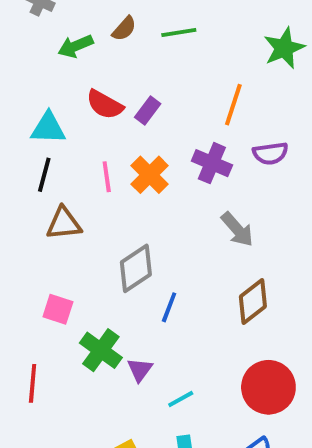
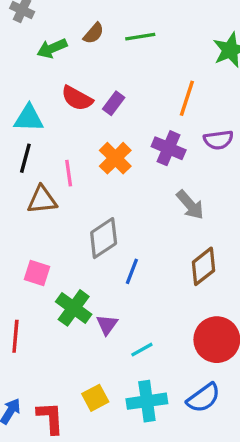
pink line: (107, 177) -> (69, 173), moved

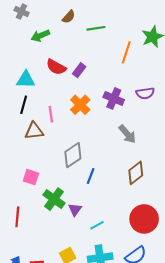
brown semicircle: (94, 33) -> (69, 17), moved
orange line: (187, 98) -> (126, 52), moved

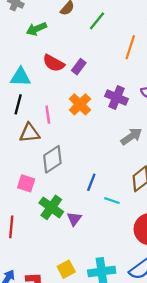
green line: (96, 28) -> (97, 21), turned -42
gray arrow: (127, 134) -> (131, 136), turned -84
gray diamond: (73, 155) -> (52, 159), moved
cyan line: (97, 225) -> (112, 201), moved, turned 48

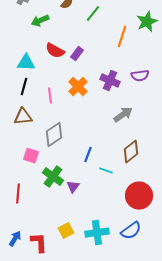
brown triangle: (30, 133) -> (23, 117), moved

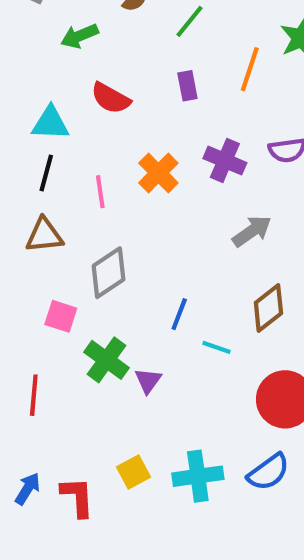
purple rectangle: (77, 54) -> (187, 86), moved, turned -48

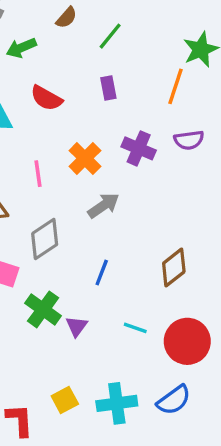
orange line: (250, 69) -> (176, 86), moved
gray arrow: (252, 231) -> (103, 205), moved
cyan line: (217, 347) -> (135, 328), moved

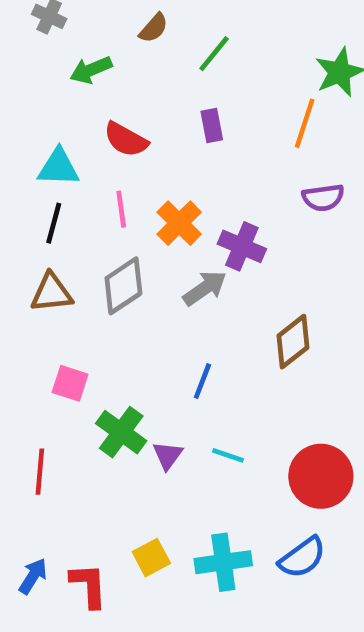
purple cross: (139, 148) -> (242, 246), moved
pink line: (38, 174) -> (121, 209), moved
gray diamond: (45, 239) -> (123, 286), moved
brown diamond: (174, 268) -> (293, 342), moved
cyan line: (135, 328) -> (228, 455), moved

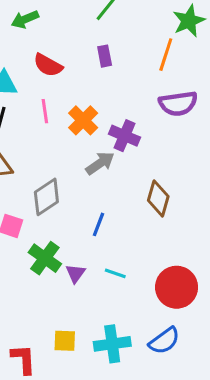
purple semicircle: (323, 198) -> (178, 104), size x1.4
gray diamond: (123, 286) -> (46, 197), moved
brown diamond: (293, 342) -> (158, 198), turned -36
yellow square: (151, 558) -> (65, 341), turned 30

